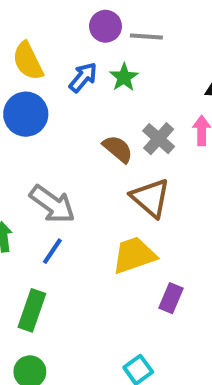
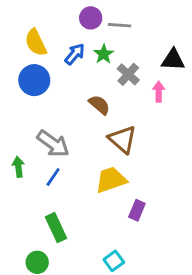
gray cross: (159, 139) -> (128, 74), moved
green rectangle: (32, 310) -> (56, 228), moved, turned -44

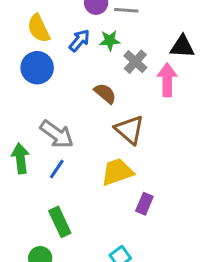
green star: (104, 54) -> (110, 40), turned 30
pink arrow: (159, 92) -> (167, 80), size x1.5
green arrow: (18, 167) -> (20, 158), size x1.4

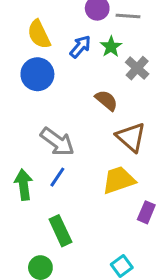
green star: (110, 40) -> (111, 47), turned -30
green arrow: (20, 158) -> (24, 185), moved

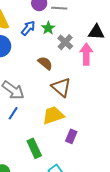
green rectangle: (60, 231) -> (34, 148), moved

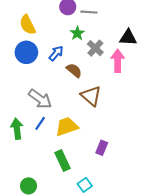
blue arrow: (28, 28) -> (56, 53), moved
yellow trapezoid: (53, 115) -> (67, 127), moved

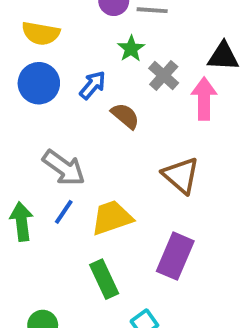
yellow semicircle: (27, 25) -> (41, 33), turned -54
brown triangle: (91, 96) -> (181, 175), moved
purple rectangle: (102, 148) -> (175, 256), size x1.6

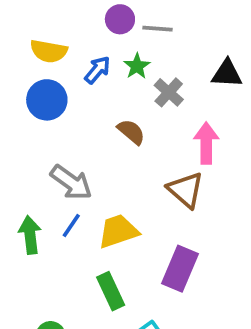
blue arrow: (93, 85) -> (97, 70), moved
pink arrow: (204, 99) -> (206, 143), moved

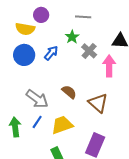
purple circle: (120, 19) -> (41, 15), moved
blue arrow: (97, 70) -> (51, 53), moved
brown semicircle: (131, 132) -> (69, 92), moved
pink arrow: (206, 143) -> (109, 66), moved

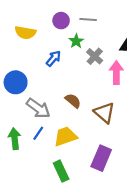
purple circle: (41, 15) -> (61, 21), moved
blue circle: (24, 55) -> (16, 82), moved

